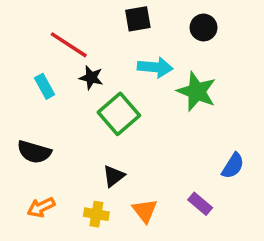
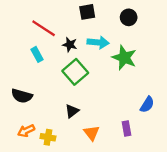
black star: (91, 78) -> (70, 45), moved
cyan rectangle: (45, 86) -> (37, 54), moved
purple rectangle: (200, 204) -> (126, 129), turned 40
yellow cross: (96, 214) -> (48, 137), moved

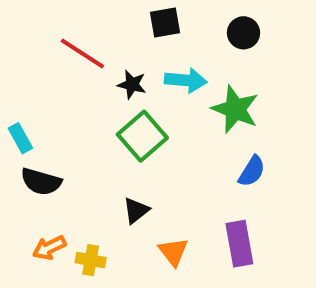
cyan rectangle: (37, 54) -> (20, 138), moved
blue semicircle: (147, 105) -> (252, 171), moved
purple rectangle: (126, 129) -> (239, 244), size x1.5

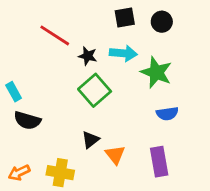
black square: (165, 23) -> (125, 18), moved
blue semicircle: (252, 171) -> (167, 114), turned 50
orange arrow: (49, 248) -> (19, 173), moved
orange triangle: (173, 252) -> (115, 155), moved
yellow cross: (91, 260) -> (60, 173), size x1.4

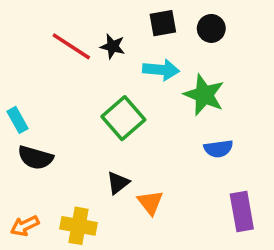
black star: (88, 56) -> (113, 46), moved
purple rectangle: (159, 162) -> (242, 211), moved

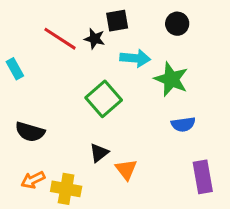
black square: (163, 23) -> (117, 21), moved
cyan rectangle: (17, 120) -> (15, 69), moved
orange arrow: (25, 226) -> (33, 180), moved

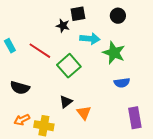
red line: (60, 39) -> (40, 51), moved

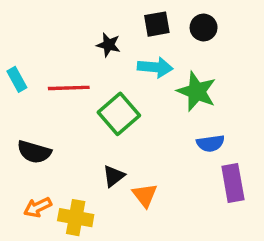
black square: (78, 14) -> (157, 24), moved
red line: (40, 51) -> (69, 88), turned -35
purple rectangle: (135, 118) -> (233, 183), moved

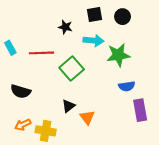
green star: (197, 91) -> (118, 55), turned -30

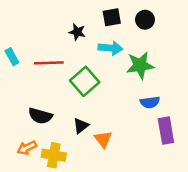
black semicircle: (21, 91) -> (40, 116), moved

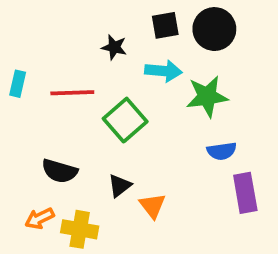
black circle: (145, 20) -> (214, 29), size x1.5
cyan rectangle: (12, 57) -> (18, 84), turned 42

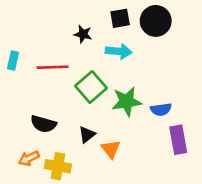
green star: (207, 96) -> (127, 101), moved

